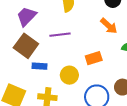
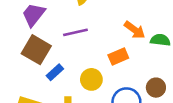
orange arrow: (109, 26) -> (135, 30), moved
blue rectangle: (40, 66) -> (55, 72), turned -40

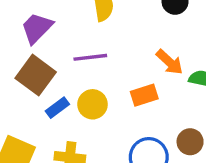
yellow circle: (91, 79) -> (92, 104), moved

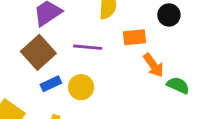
orange rectangle: (144, 95) -> (135, 37), moved

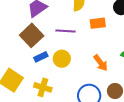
orange arrow: (153, 65) -> (101, 63), moved

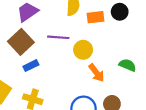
orange rectangle: (98, 23) -> (96, 17), moved
yellow circle: (62, 59) -> (83, 50), moved

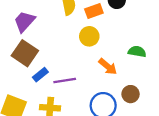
purple line: (58, 37) -> (65, 80), moved
yellow circle: (83, 50) -> (89, 36), moved

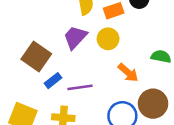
purple trapezoid: (24, 21) -> (75, 37), moved
brown circle: (131, 94) -> (153, 104), size x1.5

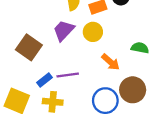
blue rectangle: (53, 81) -> (45, 80), moved

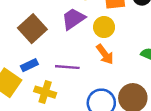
orange arrow: (111, 62) -> (105, 54), moved
blue rectangle: (45, 80) -> (29, 65), moved

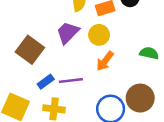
orange arrow: (105, 54) -> (105, 61), turned 85
blue rectangle: (29, 65) -> (46, 82), moved

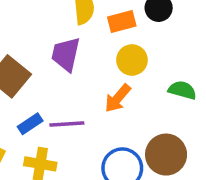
purple trapezoid: (68, 33) -> (66, 54), turned -35
yellow circle: (99, 35) -> (132, 60), moved

